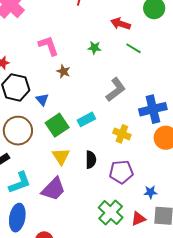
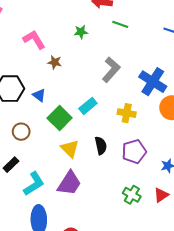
blue cross: (153, 109) -> (153, 82), turned -32
brown circle: (18, 131) -> (21, 132), size x0.6
green cross: (111, 212) -> (132, 195), size x0.7

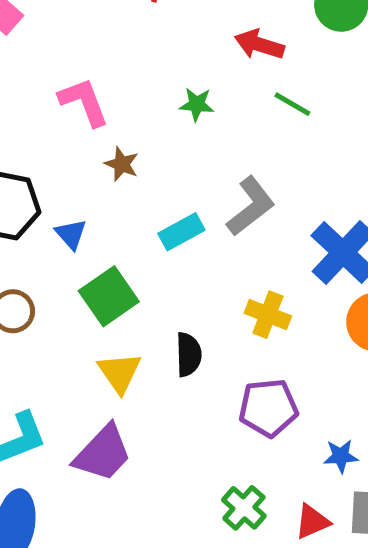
cyan rectangle: (88, 106) -> (181, 232), moved
black semicircle: (101, 146) -> (189, 355), moved

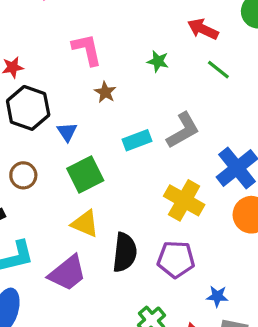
yellow cross: (268, 315) -> (184, 200), size x1.4
black semicircle: (189, 355) -> (125, 252), moved, size x1.4
yellow triangle: (119, 373) -> (85, 224), turned -40

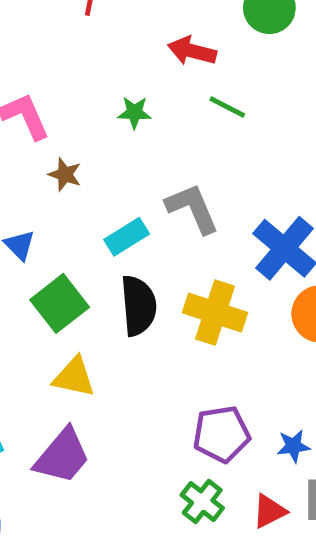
gray L-shape: (183, 130) -> (192, 208), turned -72
black semicircle: (125, 252) -> (138, 306), moved
purple pentagon: (176, 259) -> (221, 434), moved

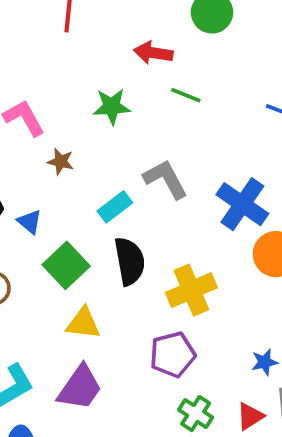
green star: (134, 112) -> (112, 107), size x1.4
yellow cross: (215, 313) -> (191, 290), moved, turned -36
purple pentagon: (221, 434) -> (173, 354), moved

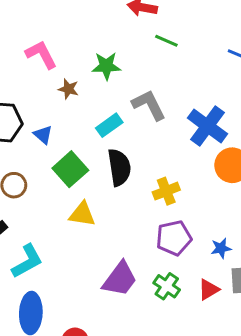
green star: (112, 107) -> (106, 66), moved
yellow cross: (191, 290) -> (166, 191), size x0.7
purple pentagon: (173, 354) -> (174, 238), moved
purple trapezoid: (80, 388) -> (120, 279), moved

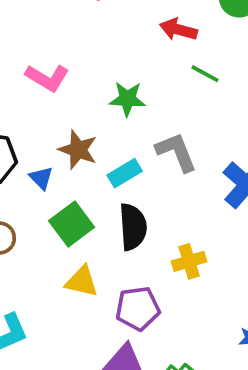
pink L-shape: (41, 54) -> (47, 78), turned 144
brown star: (68, 89) -> (78, 150), moved, size x1.5
purple pentagon: (174, 238) -> (138, 308), moved

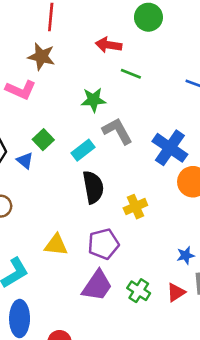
green star: (127, 99) -> (93, 100), moved
brown star: (78, 150) -> (41, 57), moved
green square: (72, 224) -> (43, 140), moved, size x0.7
yellow triangle: (82, 281) -> (56, 245), moved

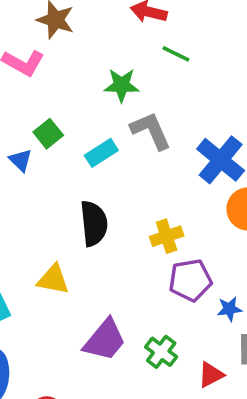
black semicircle: (93, 187) -> (94, 223), moved
purple pentagon: (103, 244) -> (190, 280), moved
red triangle: (176, 292) -> (211, 375), moved

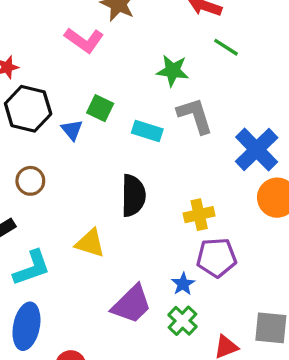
green square: (48, 134) -> (100, 108), turned -32
cyan rectangle: (101, 153) -> (147, 131), turned 44
blue star: (229, 309) -> (183, 284), moved, turned -30

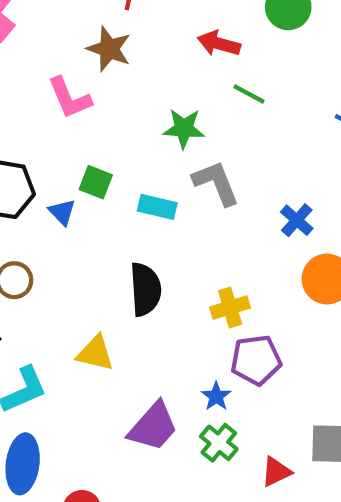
pink L-shape: (84, 40) -> (69, 98), turned 36
blue cross: (257, 149) -> (297, 220), size x0.6

